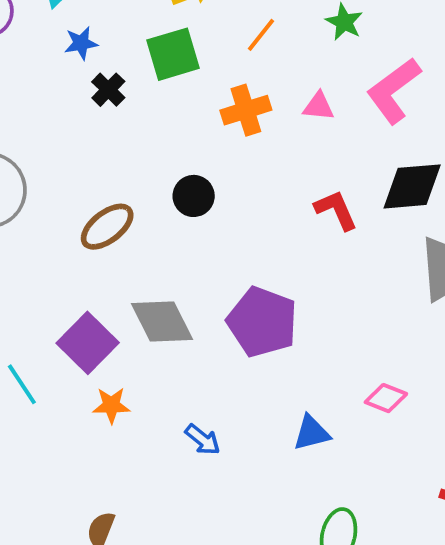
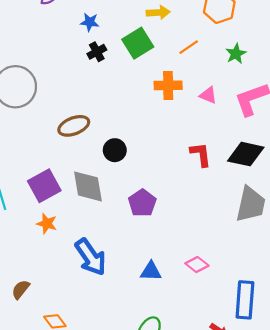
green square: (173, 54) -> (138, 43), turned -32
black circle: (194, 196) -> (115, 150), moved
purple pentagon: (262, 322) -> (142, 203), size x0.7
blue arrow: (203, 440) -> (91, 257), size x1.8

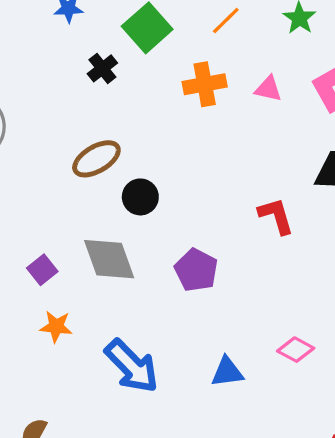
black cross: (97, 52) -> (102, 68), moved
brown ellipse: (74, 126) -> (96, 159), moved
red L-shape: (201, 154) -> (276, 216), moved
purple square: (44, 186) -> (42, 270), size x0.6

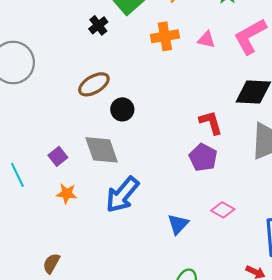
purple pentagon: (196, 270) -> (203, 157), moved
blue arrow: (132, 366) -> (122, 195), moved, turned 84
blue triangle: (227, 372) -> (178, 224), turned -40

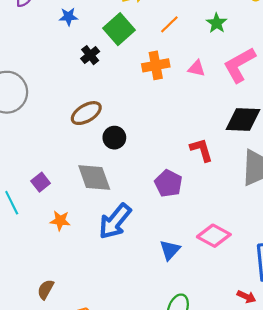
purple square: (58, 156) -> (41, 182), moved
purple pentagon: (203, 157) -> (168, 183), moved
pink diamond: (223, 210) -> (214, 236), size x1.4

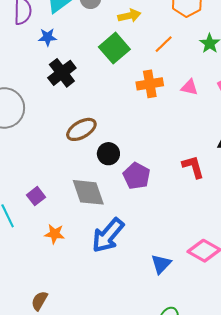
blue star: (68, 17) -> (48, 37), moved
black cross: (90, 55) -> (62, 73), moved, size x1.5
purple pentagon: (168, 183) -> (137, 176), moved

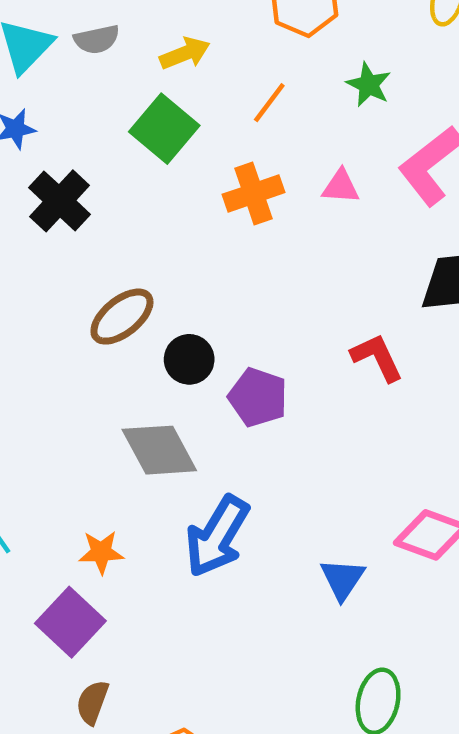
purple square: (36, 196) -> (70, 622), moved, size x1.6

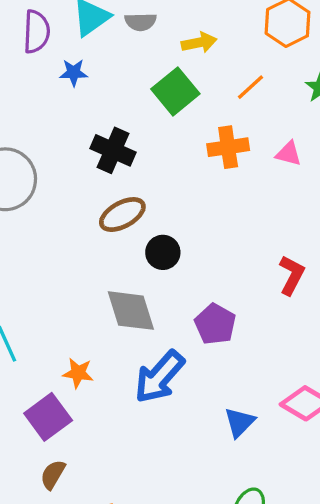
black cross: (59, 201) -> (113, 150), moved, turned -30
red L-shape: (377, 357) -> (292, 275), turned 42
purple pentagon: (258, 397) -> (215, 324), moved

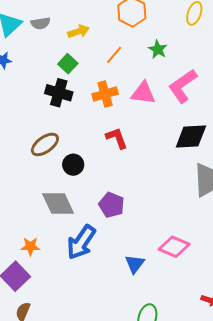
green square: (175, 91) -> (68, 64), size x0.7
black cross: (113, 150) -> (59, 93), moved
pink triangle: (289, 154) -> (143, 93), size x1.5
red L-shape: (292, 275) -> (117, 138), moved, turned -40

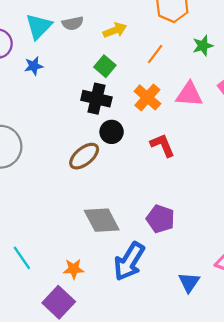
green star: (158, 49) -> (203, 46), turned 30
orange cross: (105, 94) -> (147, 97), turned -30
black circle: (73, 165) -> (112, 132), moved

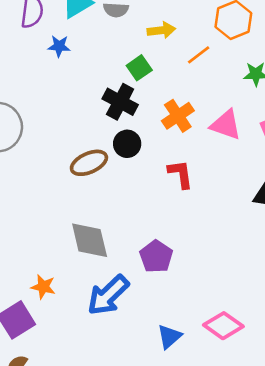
orange line: (155, 54) -> (199, 55), moved

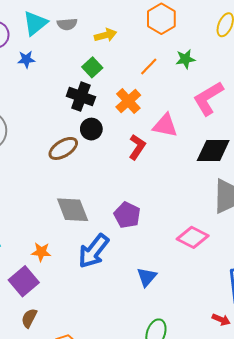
orange line: (199, 55) -> (149, 66), moved
pink triangle: (226, 125) -> (165, 125), moved
red L-shape: (181, 174) -> (137, 147), turned 50
pink diamond: (223, 326) -> (193, 237), moved

